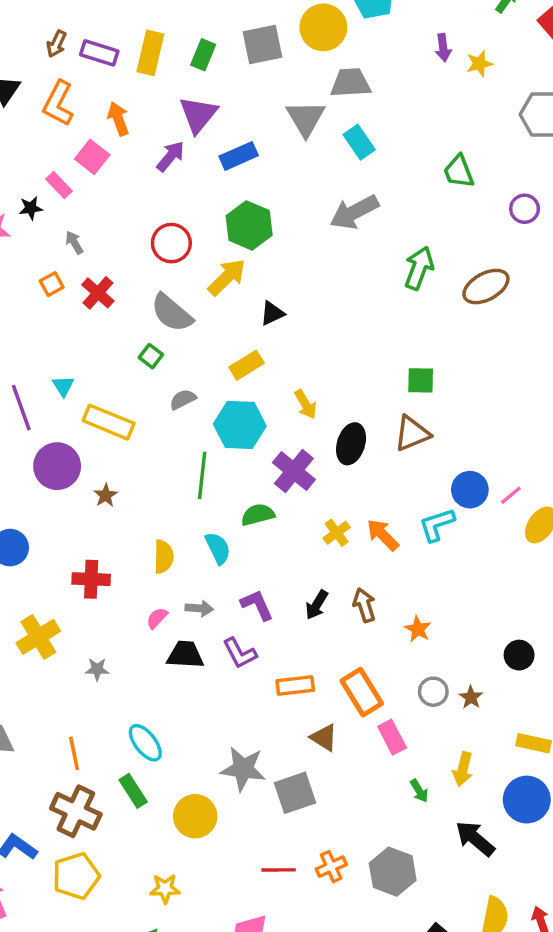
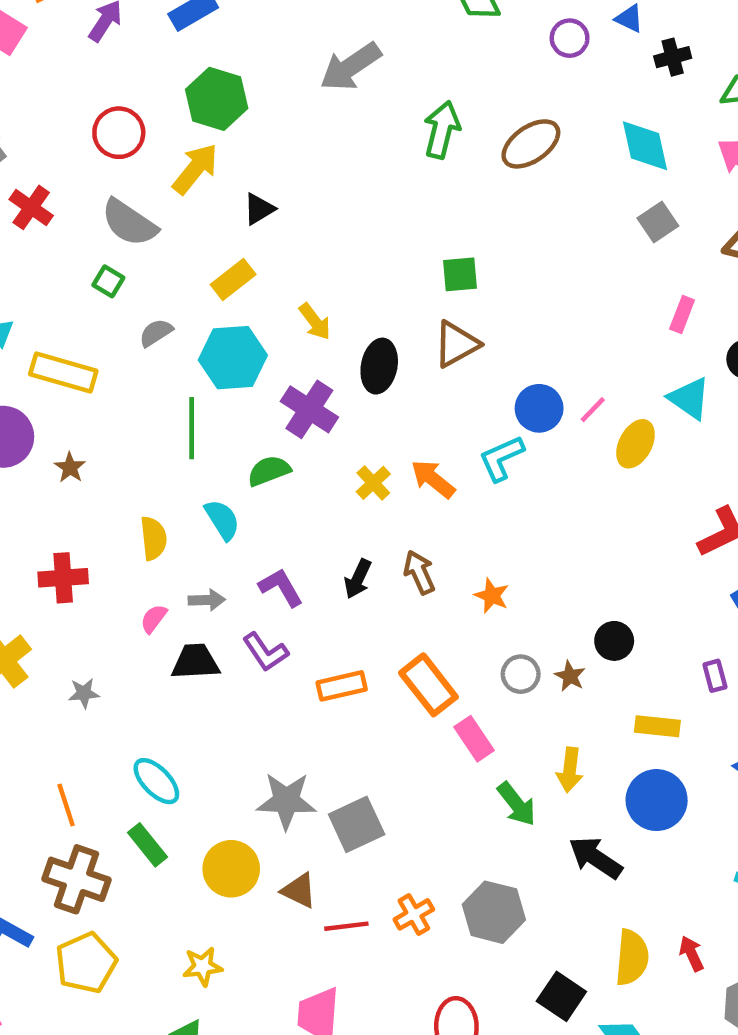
black circle: (519, 655) -> (614, 641), moved
brown triangle: (324, 737) -> (299, 890), moved
green arrow: (419, 791) -> (517, 804), size x1.5

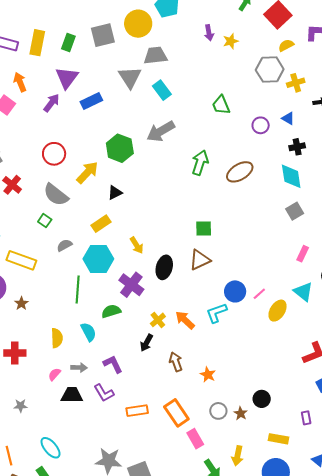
black cross: (673, 57) -> (297, 147), moved
green hexagon: (217, 99) -> (120, 148), moved
black arrow: (358, 579) -> (146, 343), moved

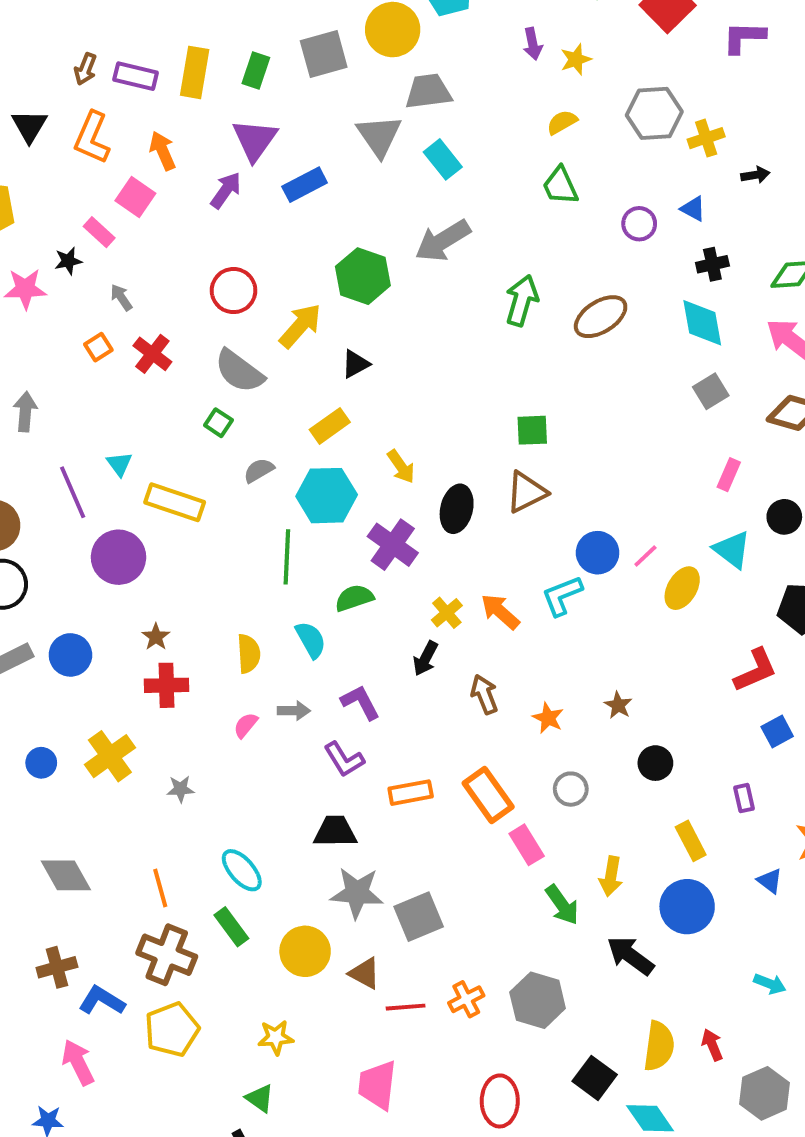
yellow semicircle: (286, 45) -> (562, 122), moved
brown star: (21, 303) -> (156, 637), moved
black trapezoid: (72, 395) -> (335, 832), moved
brown star: (241, 413) -> (618, 705), moved
yellow rectangle: (278, 439) -> (691, 841), turned 54

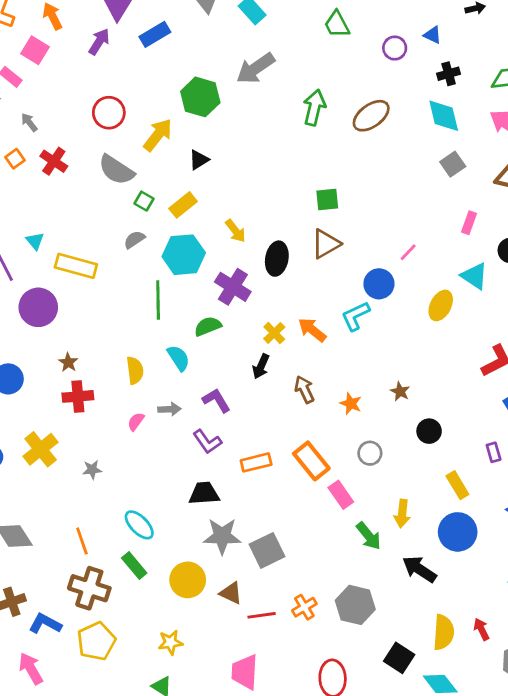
green square: (218, 423) -> (144, 201), moved
pink line: (645, 556) -> (408, 252), moved

